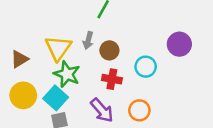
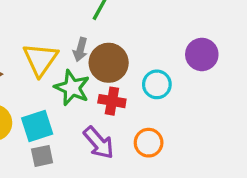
brown circle: (109, 50) -> (109, 63), size x1.5
green star: (67, 74) -> (72, 88), moved
cyan square: (56, 98) -> (37, 126), turned 30

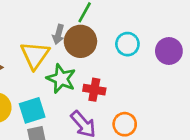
gray arrow: (80, 49) -> (58, 34), moved
brown circle: (109, 63) -> (80, 41), moved
cyan circle: (157, 84) -> (127, 44), moved

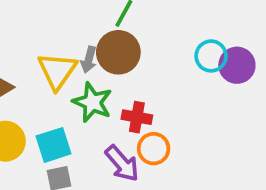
gray arrow: (58, 34) -> (89, 60), moved
cyan circle: (127, 44) -> (211, 56), moved
orange circle: (125, 124) -> (154, 149), moved

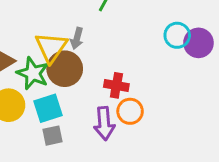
brown circle: (118, 52) -> (65, 69), moved
green star: (92, 102) -> (33, 73), moved
purple arrow: (122, 163) -> (104, 123), turned 36

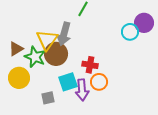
gray arrow: (77, 38) -> (64, 34), size x1.6
purple circle: (198, 43) -> (144, 23), moved
cyan square: (48, 108) -> (68, 82), moved

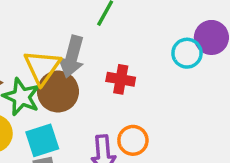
red cross: (90, 65) -> (121, 79), moved
cyan square: (68, 82) -> (42, 140), moved

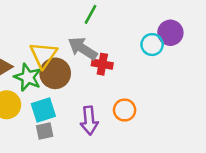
gray arrow: (72, 57) -> (83, 48), moved, turned 108
orange circle: (133, 140) -> (125, 110), moved

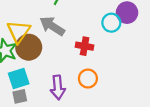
red cross: (102, 64) -> (85, 46), moved

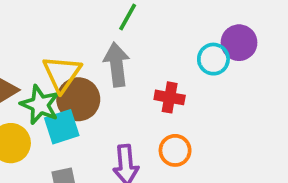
gray arrow: (52, 26) -> (117, 65), turned 50
cyan square: (19, 79) -> (62, 127), moved

